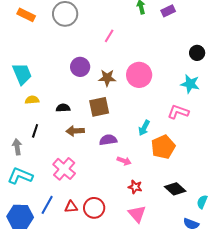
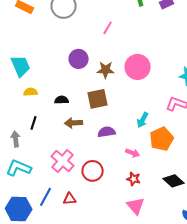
pink arrow: (124, 161) -> (133, 153), moved
red circle: (94, 208) -> (93, 171), moved

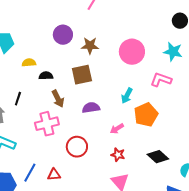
pink circle: (138, 67) -> (132, 52), moved
yellow semicircle: (31, 92) -> (29, 63), moved
brown arrow: (74, 123) -> (58, 99), turned -114
pink arrow: (133, 153) -> (117, 129), turned 128
pink cross: (63, 161) -> (47, 124), moved, turned 35

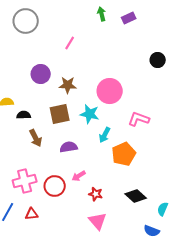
cyan star: (173, 52) -> (90, 114), moved
pink cross: (47, 124) -> (25, 181), moved
pink arrow: (117, 129) -> (79, 176), moved

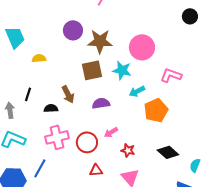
brown star: (68, 85) -> (100, 41), size x1.4
black semicircle: (24, 115) -> (51, 108), moved
cyan arrow: (105, 135) -> (137, 91), turned 35
red triangle: (32, 214) -> (96, 170), moved

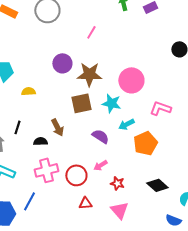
purple semicircle: (101, 103) -> (100, 136), moved, turned 42

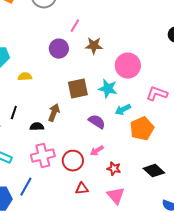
pink line: (91, 32) -> (75, 26), moved
brown star: (89, 74) -> (94, 46), moved, size x0.7
brown arrow: (57, 127) -> (54, 113), turned -132

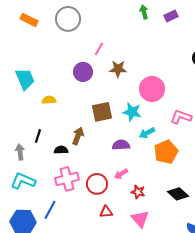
purple semicircle: (97, 122) -> (121, 145), turned -36

